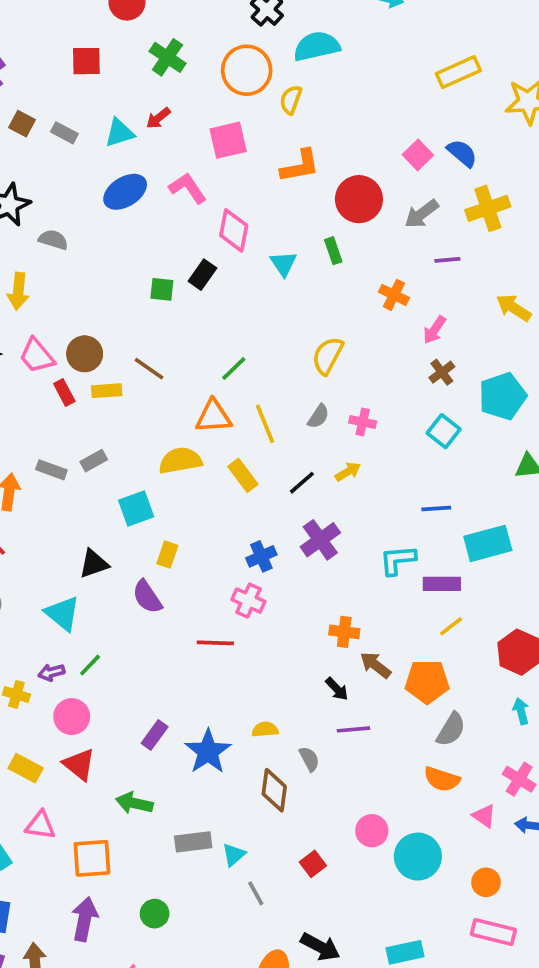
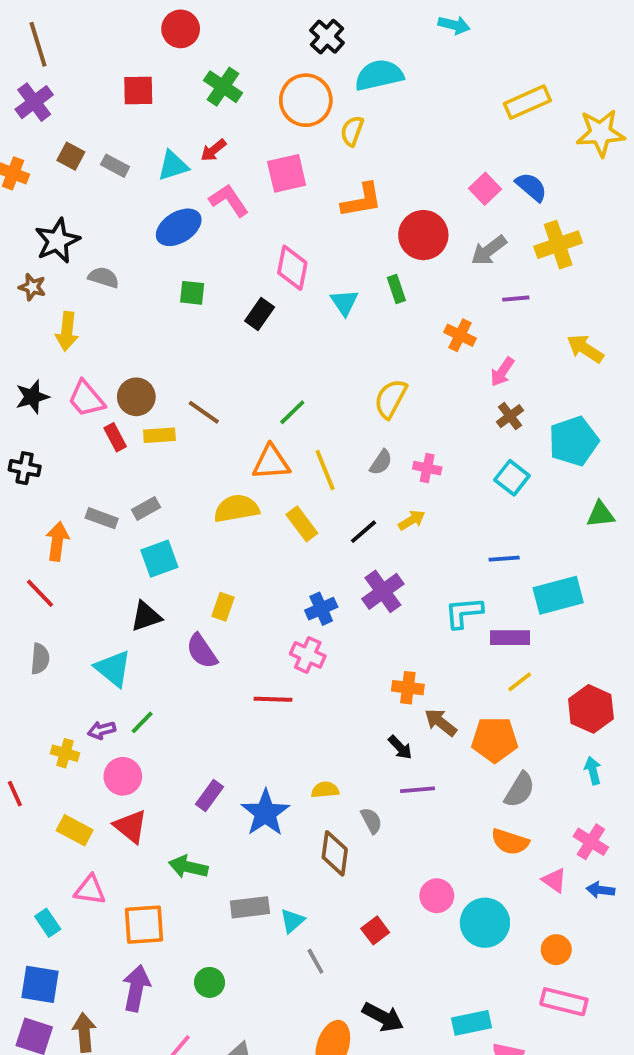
pink L-shape: (188, 188) -> (229, 200), moved
green square: (162, 289) -> (192, 293), moved
cyan square: (136, 508) -> (159, 559), moved

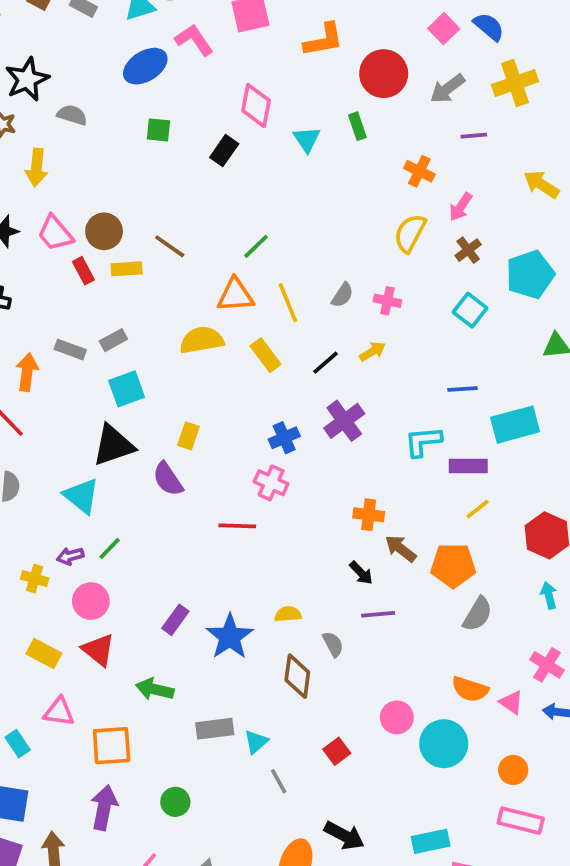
yellow semicircle: (391, 399) -> (410, 233), moved
black triangle: (146, 616) -> (113, 445), size x1.4
orange semicircle: (510, 842) -> (470, 689), moved

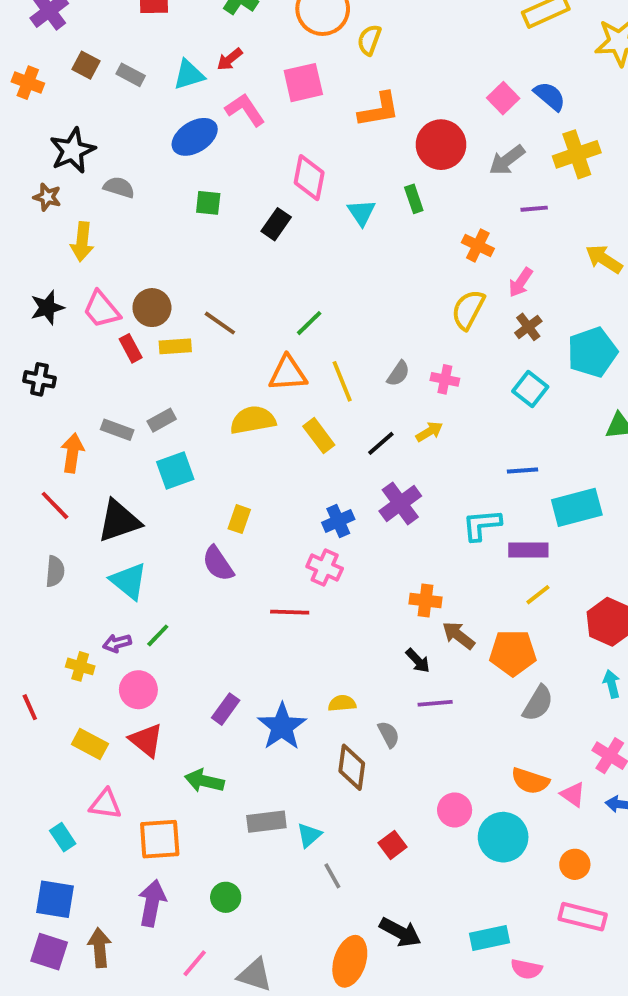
black triangle: (113, 445) -> (119, 521), moved

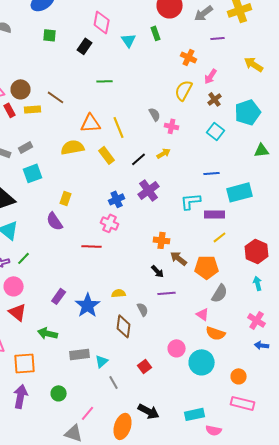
green line: (309, 323) -> (105, 81), moved, turned 42
gray semicircle: (398, 374) -> (155, 114), moved, turned -64
pink triangle: (573, 794) -> (203, 314), moved
pink line: (195, 963) -> (88, 413), moved

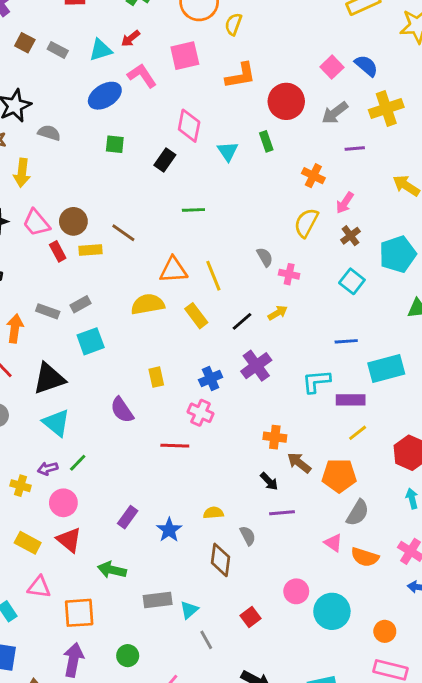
yellow rectangle: (66, 198) -> (156, 377), moved, turned -32
blue star: (88, 305) -> (169, 530), size x0.7
orange semicircle: (216, 333) -> (365, 557), moved

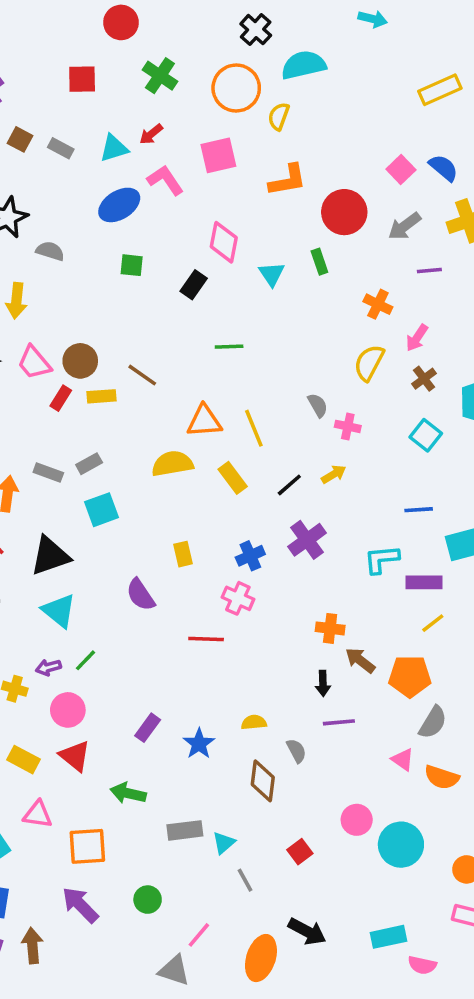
red rectangle: (58, 251) -> (61, 398), turned 60
black arrow: (269, 481) -> (323, 683), turned 42
purple arrow: (73, 660) -> (80, 905), turned -56

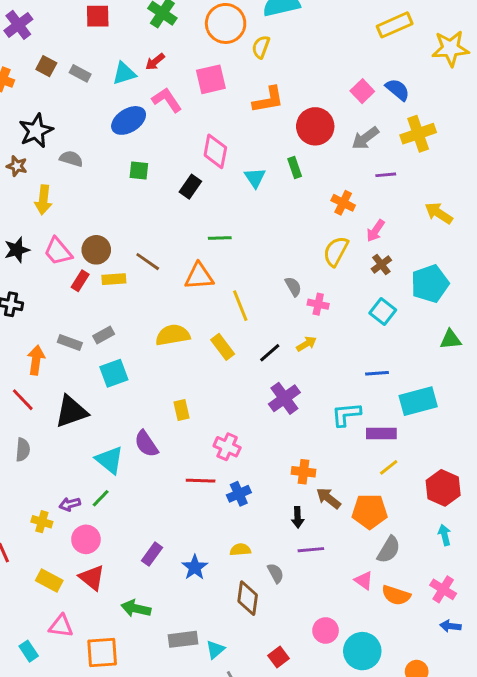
orange triangle: (204, 421) -> (199, 276), moved
blue cross: (250, 556) -> (239, 494), moved
cyan triangle: (59, 611) -> (109, 460), moved

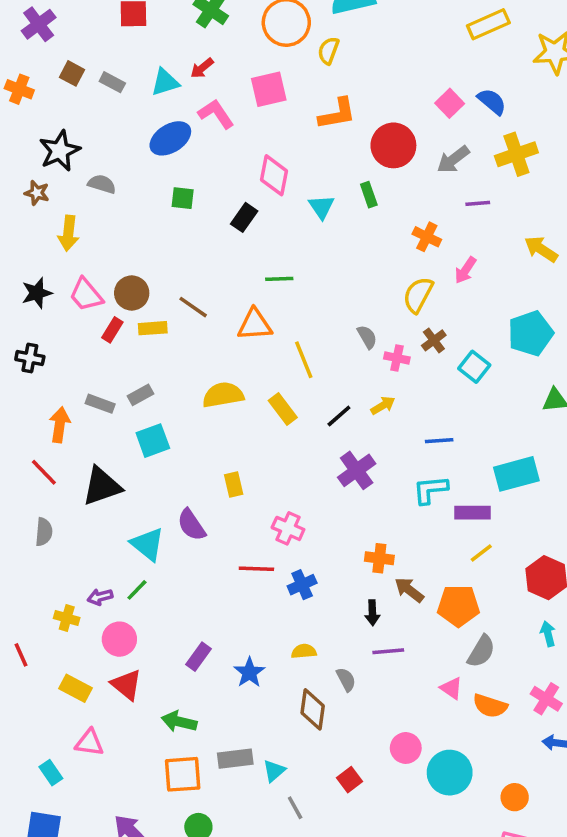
brown cross: (381, 265) -> (434, 340), moved
blue line: (377, 373) -> (439, 441), moved
orange square: (102, 653) -> (183, 774), moved

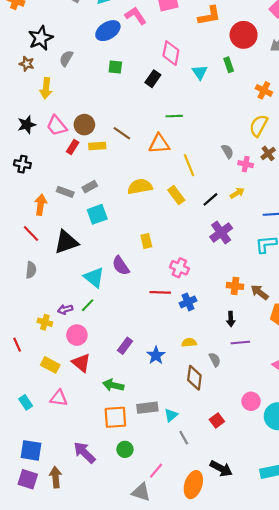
gray semicircle: (102, 184) -> (66, 58), turned -77
brown arrow: (409, 590) -> (260, 292), moved
cyan rectangle: (51, 773) -> (26, 402), moved

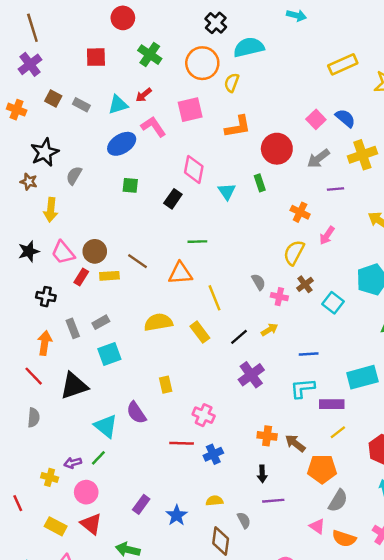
black cross: (22, 164) -> (46, 297), moved
gray rectangle: (65, 192) -> (73, 328), turned 49

